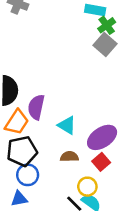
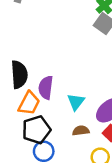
cyan triangle: (67, 125) -> (76, 102), turned 42

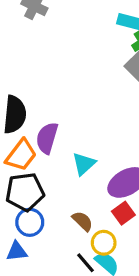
brown semicircle: (81, 131) -> (83, 221), moved, turned 42

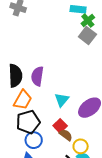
purple semicircle: (47, 138) -> (37, 76), moved
red square: (123, 213) -> (60, 126), moved

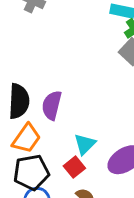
red square: (60, 126) -> (74, 167), moved

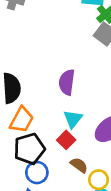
purple semicircle: (52, 105) -> (67, 82), moved

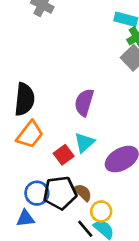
red square: (66, 140) -> (64, 155), moved
black pentagon: (29, 149) -> (60, 193), moved

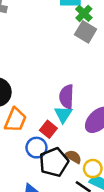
purple semicircle: (84, 102) -> (67, 97), moved
blue circle: (37, 193) -> (36, 148), moved

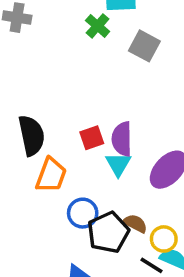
green cross: (84, 13) -> (98, 26), moved
red square: (48, 129) -> (92, 138), moved, turned 35

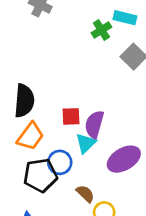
blue circle: (83, 213) -> (60, 162), moved
black pentagon: (108, 232) -> (40, 175), moved

